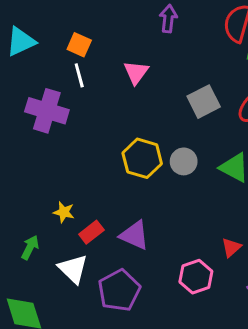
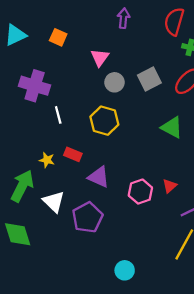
white line: (79, 75) -> (58, 115), moved
gray circle: (184, 161) -> (114, 82), moved
red rectangle: (91, 232) -> (73, 154), moved, turned 60
green arrow: (30, 247) -> (22, 186), size x1.8
pink hexagon: (196, 277) -> (140, 192), moved

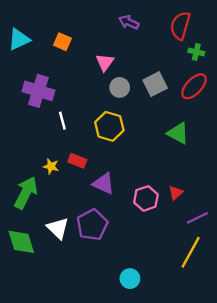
purple arrow: (123, 18) -> (129, 22), turned -72
white triangle: (54, 202) -> (58, 228), moved

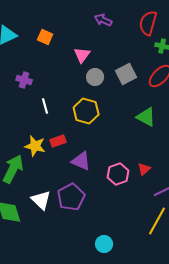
purple cross: (38, 91) -> (24, 80), size x0.6
red rectangle: (77, 161) -> (58, 141), turned -42
yellow star: (51, 166) -> (35, 146), size x1.5

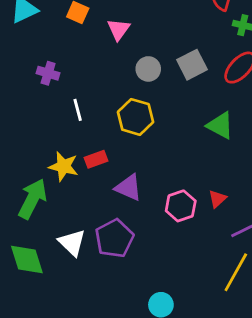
pink triangle: (82, 55) -> (119, 29), moved

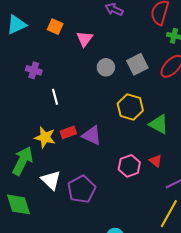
yellow hexagon: (136, 117) -> (130, 107), moved
green triangle: (220, 125) -> (159, 124), moved
purple triangle: (128, 188) -> (92, 135), moved
red triangle: (217, 199) -> (156, 161), turned -40
white triangle: (72, 243) -> (51, 180), moved

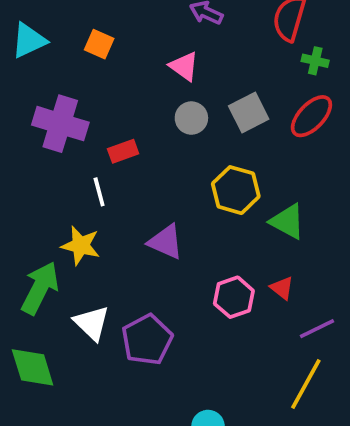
pink triangle: (85, 39) -> (184, 66), moved, turned -30
purple cross: (34, 70) -> (60, 124), size x1.8
white line: (55, 97) -> (99, 192), moved
red rectangle: (68, 132) -> (123, 151), moved

